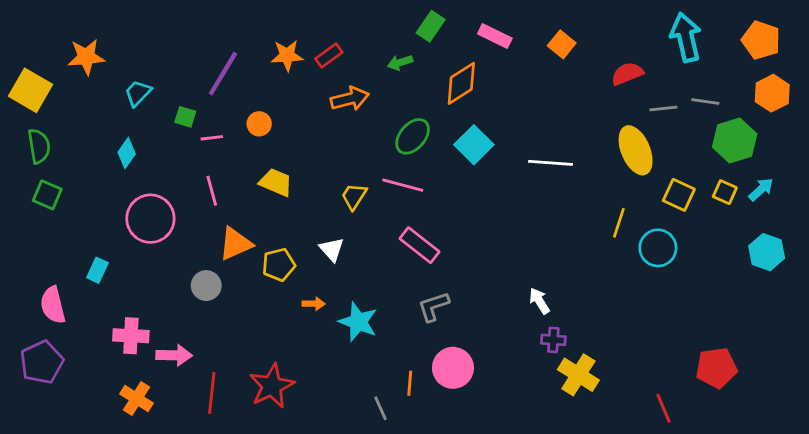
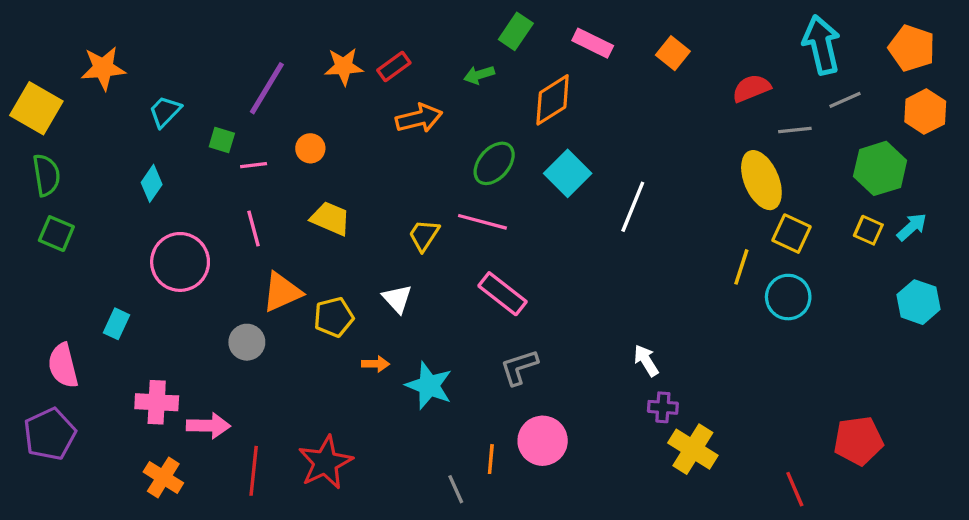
gray line: (705, 102) -> (845, 100), moved, turned -32
white line: (551, 163) -> (633, 207), moved, turned -72
yellow square: (679, 195) -> (792, 234), moved

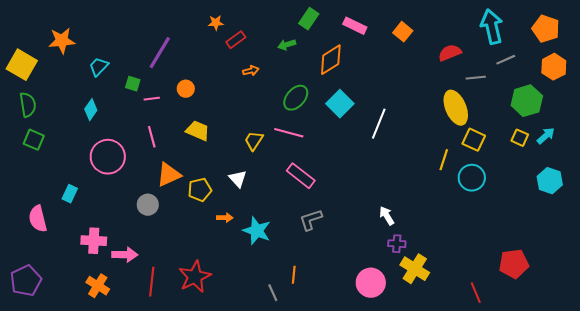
orange star: (344, 66) -> (216, 23), moved, size x0.7
orange arrow: (419, 118) -> (251, 71), size x0.6
purple pentagon: (50, 434) -> (26, 281), moved
pink circle: (543, 441) -> (371, 283), moved

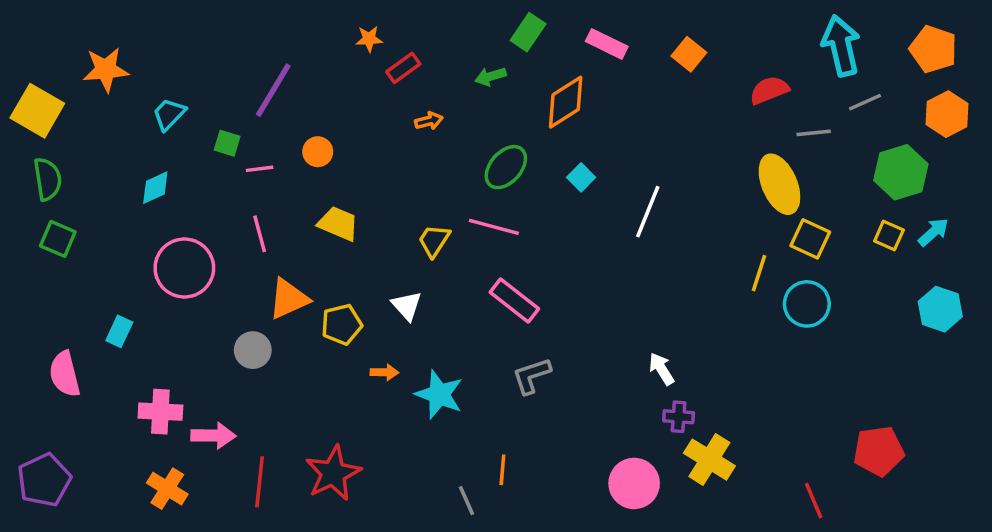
cyan square: (340, 104) -> (581, 177), size x0.6
cyan diamond: (91, 110) -> (155, 188), turned 30

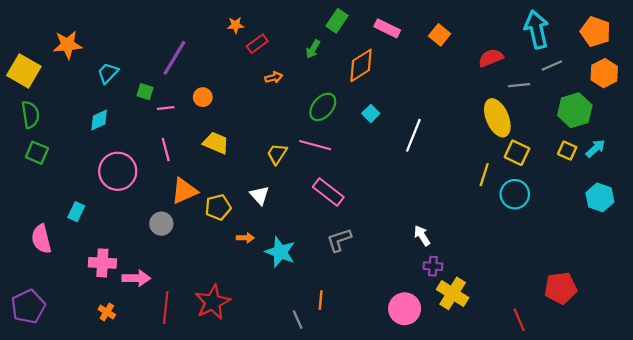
green arrow: (490, 76) -> (313, 49), turned -42
orange cross: (167, 489) -> (107, 312), size x0.7

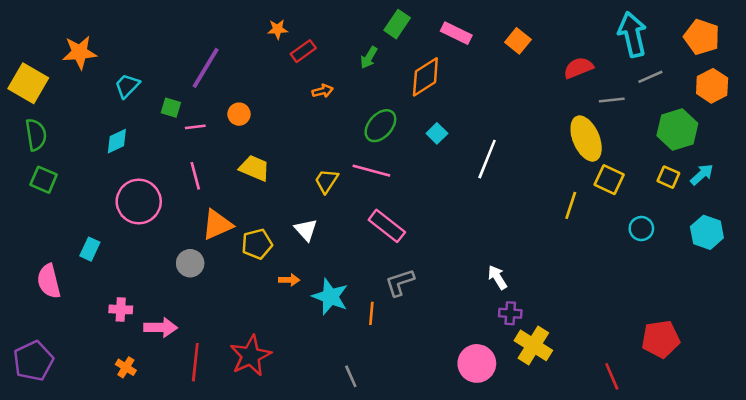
cyan circle: (515, 194) -> (641, 228), moved, size x0.7
pink cross: (102, 263) -> (121, 309), size x0.7
orange line: (321, 300) -> (371, 313), moved

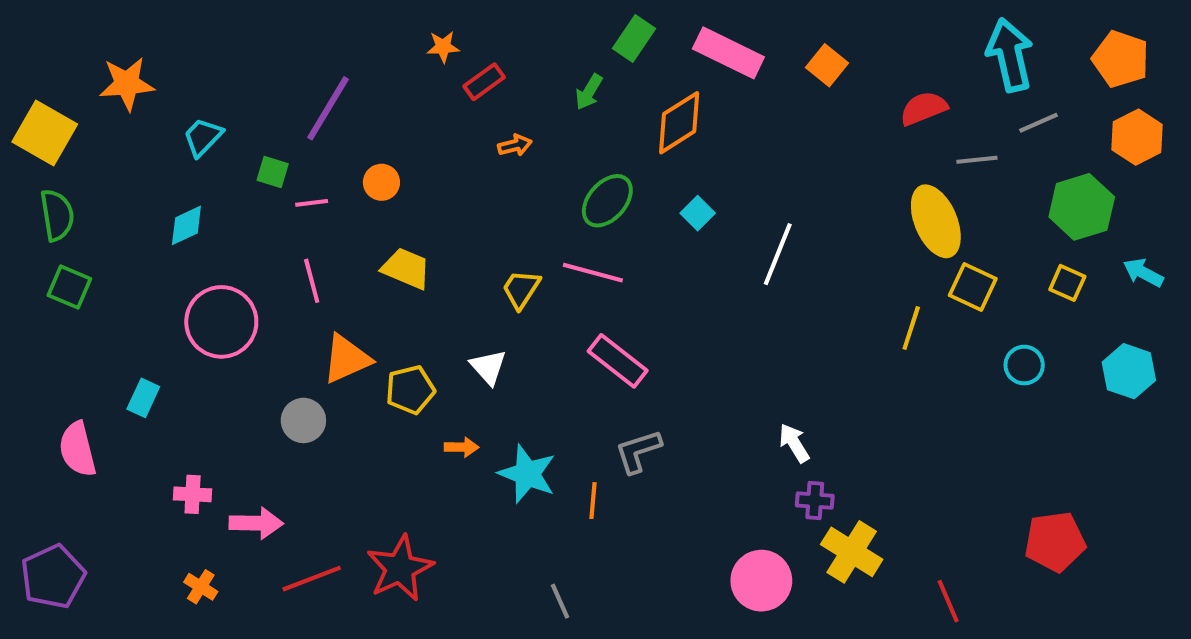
pink rectangle: (456, 33) -> (728, 53), size x1.4
cyan arrow: (702, 175) -> (1143, 273), moved, turned -110
red line: (195, 362) -> (312, 579), turned 63
red line: (612, 376) -> (948, 601), moved

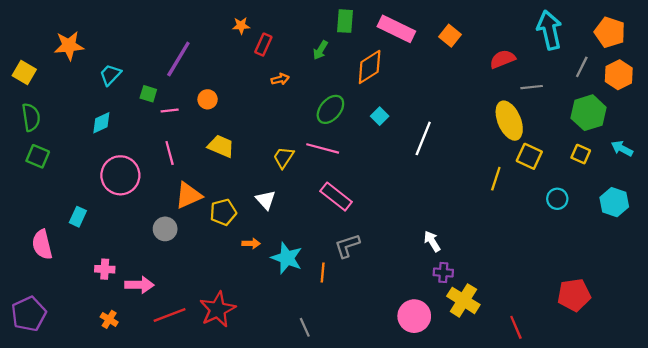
green rectangle: (634, 39) -> (345, 21), turned -30
red rectangle: (484, 82) -> (263, 45), turned -30
gray line: (1039, 123) -> (582, 67), moved, turned -40
yellow square: (45, 133) -> (24, 73), size x0.7

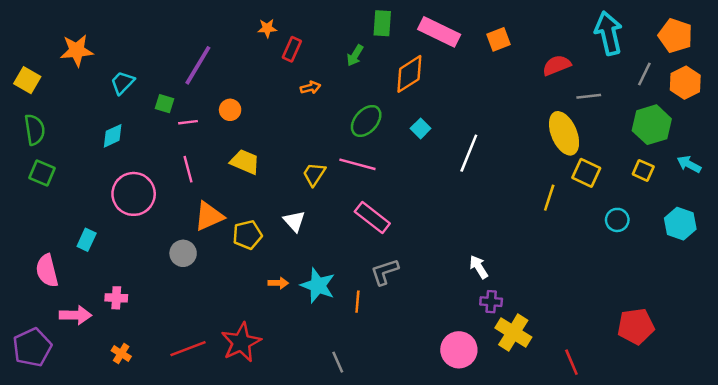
orange square: (450, 36) -> (498, 39), turned 30
orange arrow: (251, 243) -> (278, 283), moved
pink arrow: (139, 285) -> (75, 315), moved

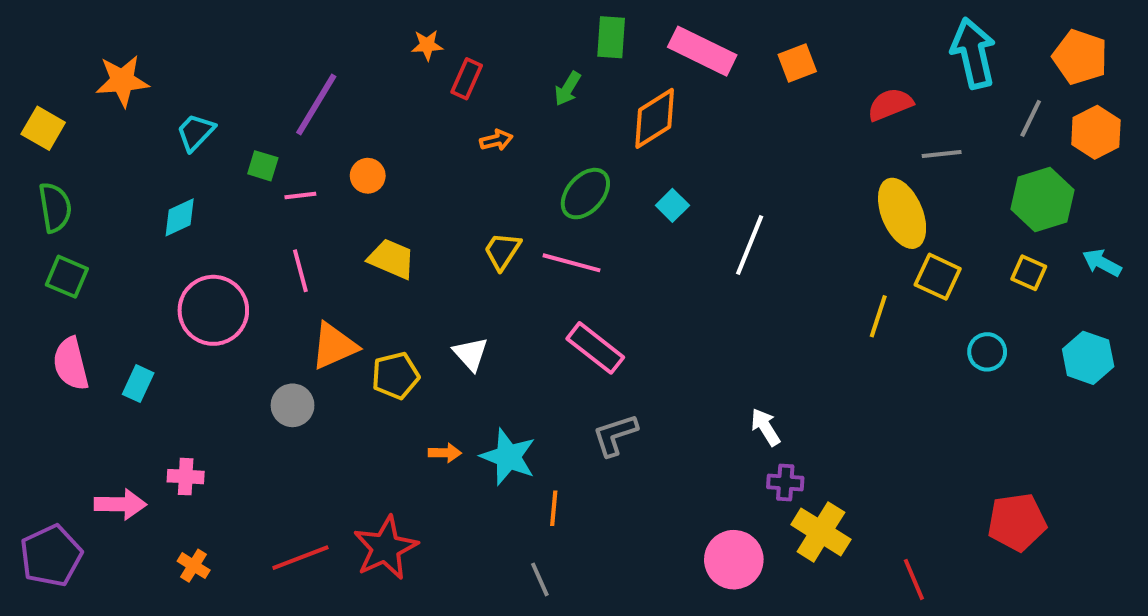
yellow trapezoid: (314, 174) -> (502, 251), moved
pink semicircle: (47, 271) -> (71, 364), moved
orange line: (357, 302) -> (554, 508), moved

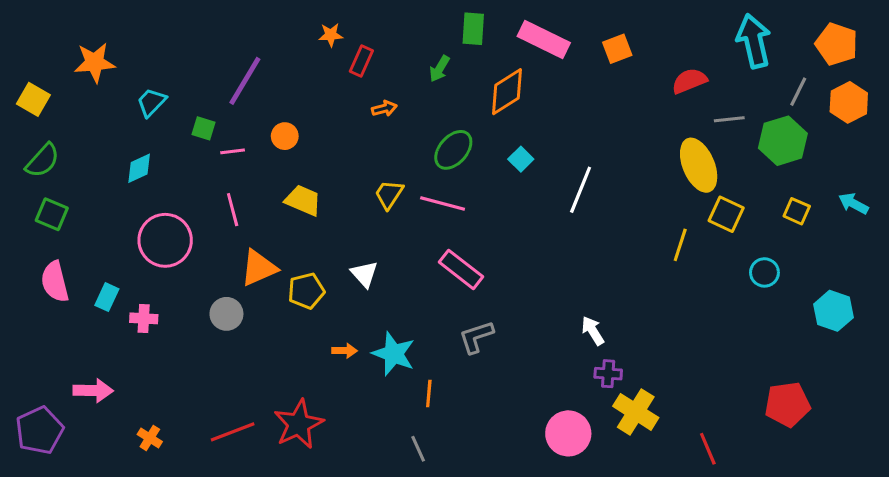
green hexagon: (1043, 199) -> (783, 141), moved
green semicircle: (55, 207) -> (43, 161), turned 51
cyan hexagon: (1088, 358) -> (833, 311), moved
pink cross: (186, 477) -> (144, 318), moved

